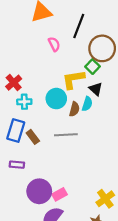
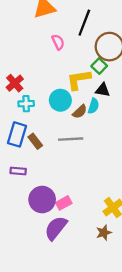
black triangle: (96, 89) -> (103, 90), turned -32
brown semicircle: (74, 109) -> (80, 112), turned 32

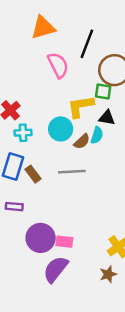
pink semicircle: (58, 42) -> (58, 65), size x1.5
green square: (99, 66) -> (103, 91), turned -35
pink rectangle: (64, 203) -> (64, 242), turned 35

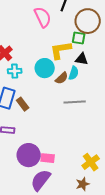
gray line: (72, 172) -> (75, 102), moved

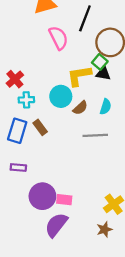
green square: (79, 38) -> (100, 62), turned 32
black triangle: (82, 59) -> (103, 73), moved
cyan semicircle: (74, 73) -> (106, 107), moved
brown rectangle: (23, 104) -> (40, 127), moved

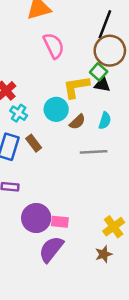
black line: (85, 18) -> (105, 24), moved
cyan cross: (26, 100) -> (19, 113), turned 35

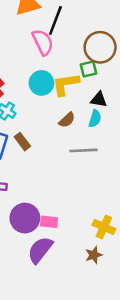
black line: (105, 24) -> (55, 21), moved
green square: (99, 72) -> (89, 69), turned 35
black triangle: (102, 84) -> (99, 100), moved
cyan circle: (56, 109) -> (41, 83), moved
yellow cross: (114, 227) -> (104, 227), turned -30

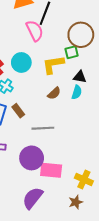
cyan circle: (41, 83) -> (21, 62), moved
gray line: (83, 150) -> (43, 128), moved
purple circle: (25, 218) -> (32, 158), moved
pink rectangle: (49, 222) -> (51, 170), moved, size x1.5

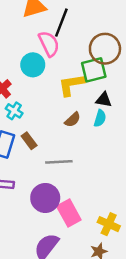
green square: (72, 52) -> (94, 70), size x1.5
cyan circle: (21, 62) -> (33, 65), moved
pink rectangle: (51, 170) -> (69, 213), turned 55

